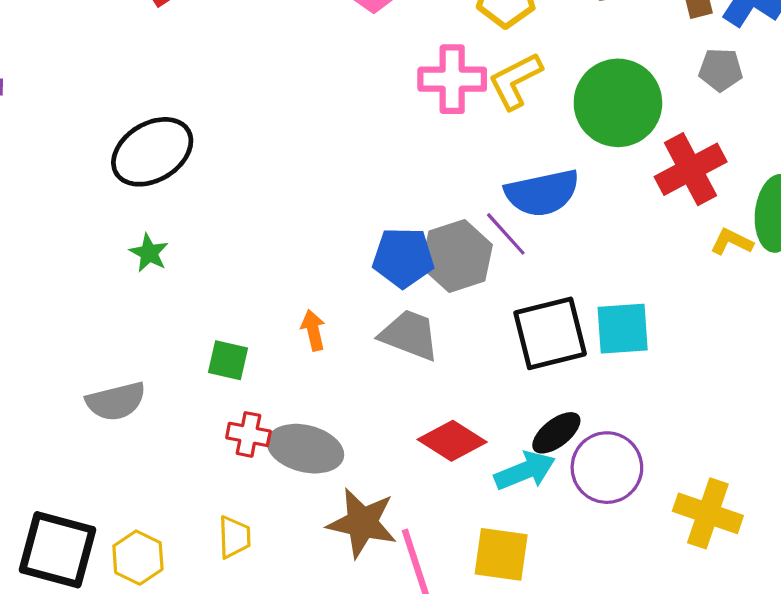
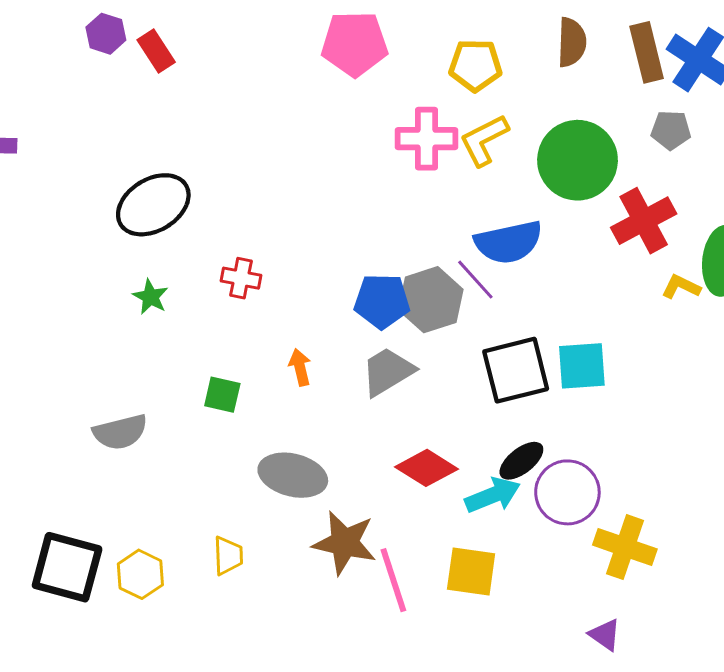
gray trapezoid: (410, 335) -> (388, 372), turned -52
red cross: (248, 434) -> (241, 278), moved
yellow cross: (708, 513) -> (625, 547), moved

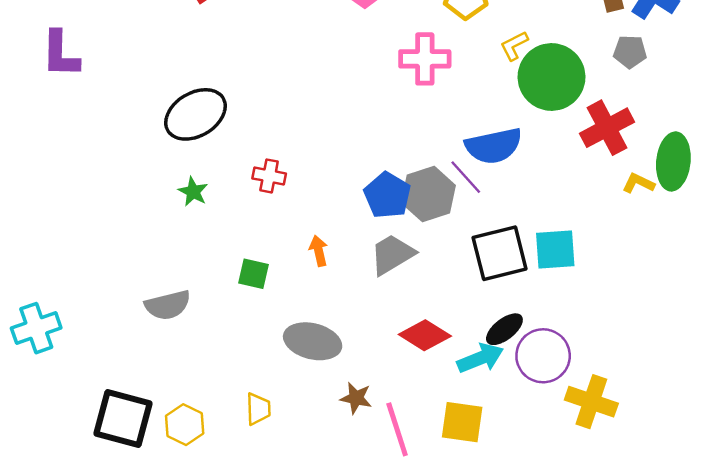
yellow L-shape: (484, 140) -> (514, 46), moved, size x0.7
blue pentagon: (382, 301) -> (387, 195), turned 30
brown star: (345, 543) -> (356, 398), size x0.6

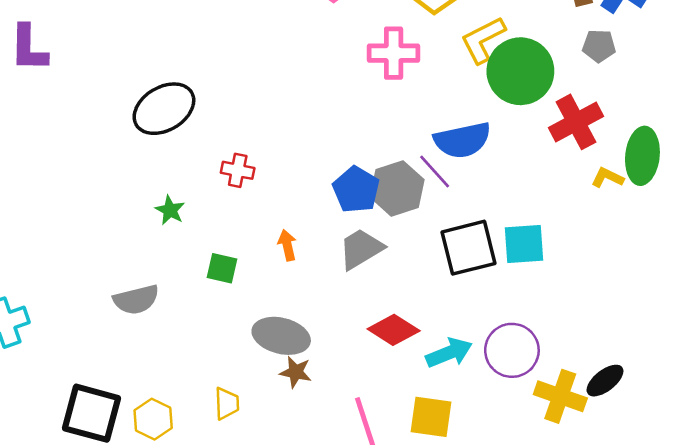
yellow L-shape: (514, 46) -> (483, 40), size x1.6
green star: (193, 192) -> (170, 210), moved
black ellipse: (504, 329) -> (605, 381), moved
brown star: (356, 398) -> (296, 372), moved

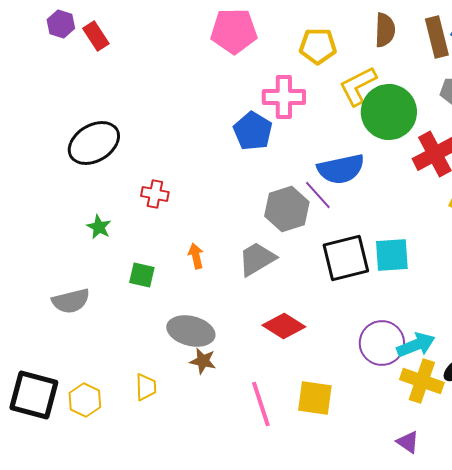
blue pentagon: (356, 190) -> (253, 131), moved
cyan arrow: (449, 353) -> (416, 345), moved

